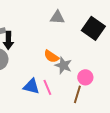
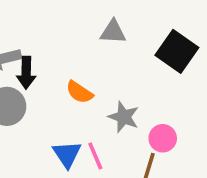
orange semicircle: (51, 56) -> (79, 92), moved
blue triangle: (31, 86) -> (67, 154), turned 42

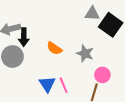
gray triangle: (113, 32) -> (92, 14), moved
gray star: (124, 117) -> (85, 53), moved

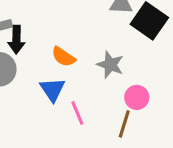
blue triangle: (47, 84) -> (52, 90), moved

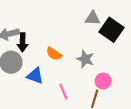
blue triangle: (52, 90) -> (35, 76), moved, turned -36

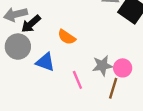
black arrow: (23, 42) -> (31, 24), turned 48
gray star: (85, 59) -> (102, 66), moved, turned -30

